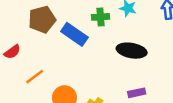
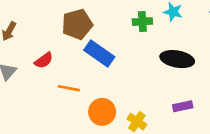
blue rectangle: (74, 34) -> (99, 53), moved
orange line: (35, 77) -> (69, 88), turned 48

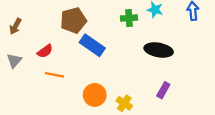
orange line: (69, 88) -> (54, 75), moved
purple rectangle: (183, 106) -> (163, 90), turned -49

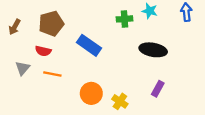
brown pentagon: (73, 20) -> (51, 24), moved
red semicircle: (45, 51) -> (43, 51), turned 49
gray triangle: (14, 61) -> (23, 68), moved

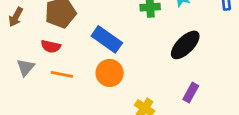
black ellipse: (153, 50) -> (185, 45), turned -55
orange circle: (91, 93) -> (110, 73), moved

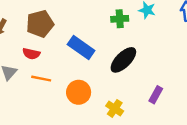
black ellipse: (185, 45) -> (123, 60), moved
orange circle: (110, 73) -> (79, 92), moved

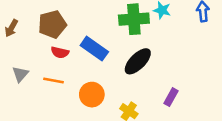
green cross: (120, 19) -> (134, 19), size x1.6
red semicircle: (31, 54) -> (60, 52), moved

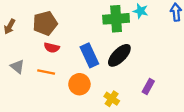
blue rectangle: (94, 49) -> (89, 55), moved, turned 30
gray triangle: (20, 74) -> (17, 66), turned -32

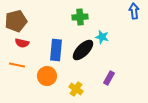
cyan star: (140, 11) -> (102, 37), moved
green cross: (116, 19) -> (80, 17), size x0.7
blue rectangle: (89, 55) -> (56, 50), turned 30

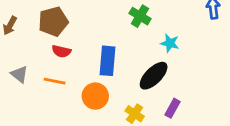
green cross: (80, 17) -> (140, 16), turned 35
black ellipse: (83, 50) -> (154, 76), moved
purple rectangle: (109, 78) -> (173, 108), moved

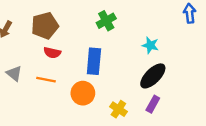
green cross: (140, 16) -> (106, 21), moved, turned 30
black ellipse: (154, 76) -> (153, 76), moved

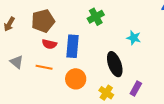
blue rectangle: (94, 61) -> (73, 46), moved
black ellipse: (153, 76) -> (115, 64), moved, turned -65

